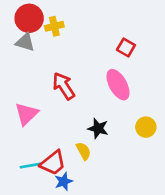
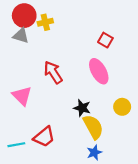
pink triangle: (26, 114) -> (22, 96), turned -30
yellow semicircle: (83, 151) -> (93, 127), moved, size x1.6
cyan line: (30, 166) -> (16, 145), moved
blue star: (64, 181) -> (94, 152), moved

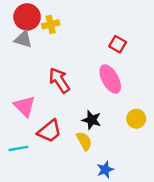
yellow semicircle: (93, 127) -> (84, 141), moved, size x0.7
red trapezoid: (44, 137) -> (49, 131), moved
cyan line: (16, 145) -> (18, 148), moved

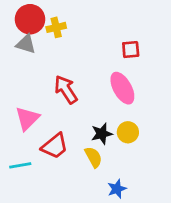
red square: (118, 44) -> (131, 50), turned -35
pink triangle: (25, 106) -> (27, 118), turned 30
yellow circle: (136, 119) -> (128, 132), moved
black star: (92, 120) -> (102, 134), turned -30

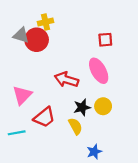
red circle: (30, 19) -> (37, 40), moved
red arrow: (66, 90) -> (67, 80), moved, turned -40

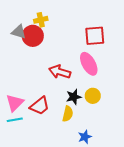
red square: (105, 40) -> (95, 36), size x1.5
pink triangle: (22, 95) -> (15, 103), moved
yellow semicircle: (75, 126) -> (68, 114), turned 42

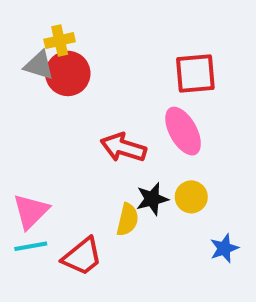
yellow cross: (41, 20) -> (60, 41), moved
red trapezoid: (40, 106) -> (82, 257), moved
yellow semicircle: (68, 114) -> (127, 220), moved
blue star: (85, 137) -> (224, 248), moved

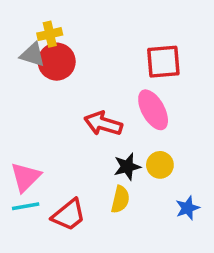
yellow semicircle: (127, 220) -> (120, 199), moved

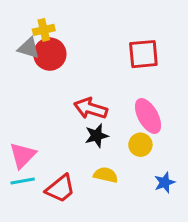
pink ellipse: (153, 110) -> (148, 116), moved
black star: (127, 167) -> (97, 136), moved
yellow semicircle: (120, 199) -> (106, 175), turned -90

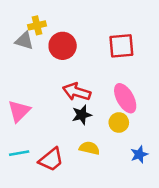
red circle: (50, 54) -> (63, 46), moved
pink triangle: (23, 155) -> (19, 111), moved

